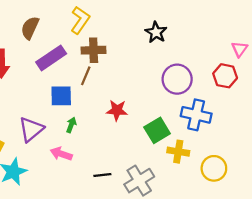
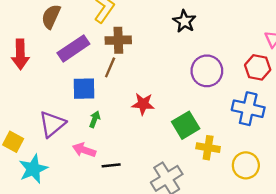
blue cross: (196, 115) -> (248, 109), moved
black line: (102, 175) -> (111, 165), moved

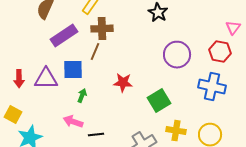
red arrow: (20, 54) -> (19, 79), moved, size x0.7
purple triangle: (52, 124) -> (46, 79), moved, turned 40
yellow cross: (208, 148) -> (176, 131), moved

